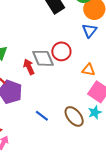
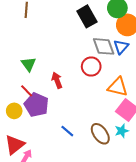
gray diamond: (43, 58) -> (104, 46), moved
orange triangle: (88, 70) -> (118, 87), size x1.5

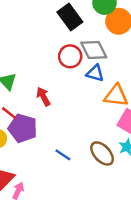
blue triangle: (121, 47) -> (95, 73), moved, turned -49
red circle: (91, 67) -> (70, 56), moved

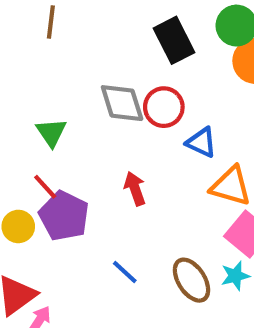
gray diamond: (94, 50) -> (122, 103), moved
red arrow: (43, 96) -> (135, 189), moved

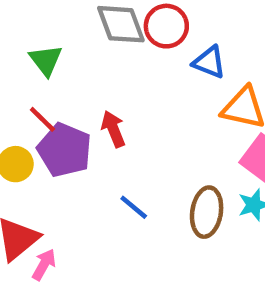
red arrow: (135, 189) -> (113, 129), moved
brown ellipse: (192, 280) -> (207, 212), turned 45

